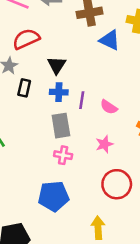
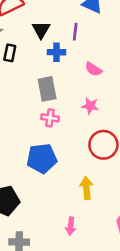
blue cross: (59, 92) -> (57, 52), moved
purple line: (82, 100) -> (75, 32), moved
pink star: (104, 144) -> (90, 106), turned 30

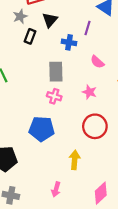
black triangle: (41, 30) -> (50, 20), moved

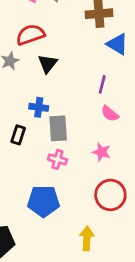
purple line: (87, 28) -> (102, 84), moved
black rectangle: (30, 36) -> (18, 135), moved
blue cross: (69, 42) -> (39, 107), moved

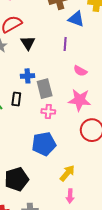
purple line: (102, 84) -> (65, 44), moved
pink star: (102, 152) -> (80, 100), size x1.6
yellow arrow: (87, 238) -> (67, 173), moved, turned 48

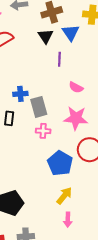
blue triangle: (76, 19) -> (71, 33), turned 36
black triangle: (28, 43) -> (46, 36), moved
blue pentagon: (44, 144) -> (60, 163), moved, turned -30

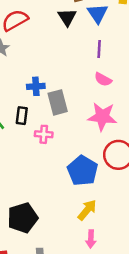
purple line: (59, 59) -> (99, 49), moved
pink cross: (43, 131) -> (44, 134), moved

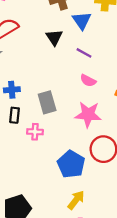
black triangle: (67, 17) -> (54, 37), moved
purple line: (99, 49) -> (84, 53), turned -63
blue cross: (36, 86) -> (12, 90), moved

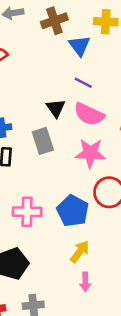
black triangle: (54, 37) -> (56, 108), moved
pink semicircle: (88, 81) -> (89, 114), size x1.6
pink cross: (35, 132) -> (27, 212), moved, size x1.5

